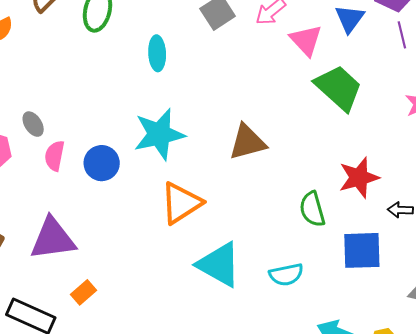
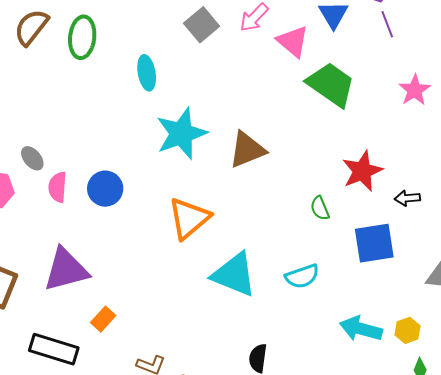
cyan star: (159, 134) -> (181, 134), moved
green semicircle: (312, 209) -> (320, 208), size x0.7

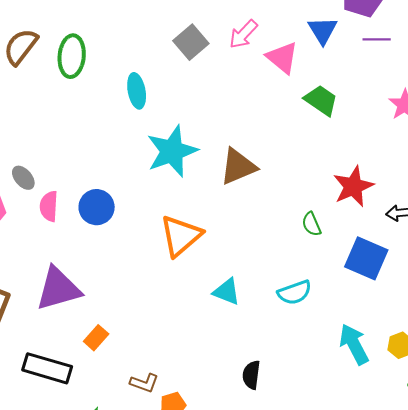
purple line: (387, 24) -> (377, 39), turned -68
green trapezoid: (331, 85) -> (321, 100), size x0.7
blue square: (374, 243) -> (366, 258), turned 33
cyan triangle: (234, 275) -> (227, 292), size x0.6
cyan arrow: (361, 329) -> (354, 344), turned 48

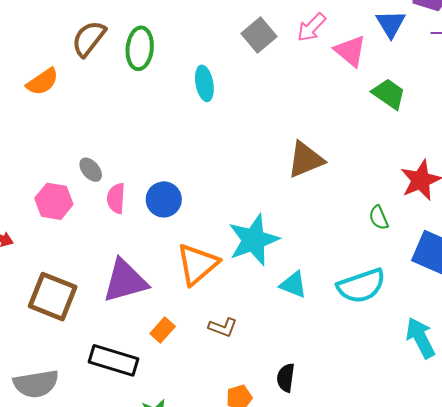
cyan star: (172, 151) -> (254, 240), moved
orange triangle: (181, 236) -> (197, 264), moved
cyan semicircle: (295, 292) -> (361, 286), size x1.4
black semicircle: (251, 375) -> (286, 378), moved
brown L-shape: (144, 383) -> (223, 327), moved

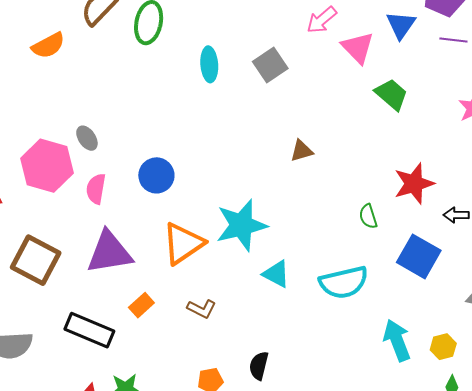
gray square: (259, 35) -> (270, 65), moved
brown triangle: (305, 160) -> (302, 151), size x0.6
pink semicircle: (116, 198) -> (96, 189), moved
pink hexagon: (54, 201) -> (47, 166), size x1.4

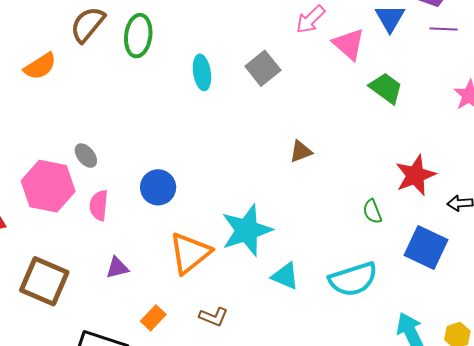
purple triangle: (109, 252) -> (117, 268), size x0.5

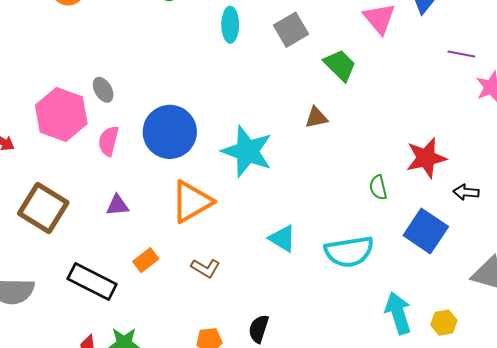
purple line: (444, 29) -> (461, 54), moved
green trapezoid: (386, 88) -> (340, 65), moved
blue circle: (158, 187) -> (170, 132), size x1.5
cyan star: (247, 230) -> (247, 151), moved, turned 30

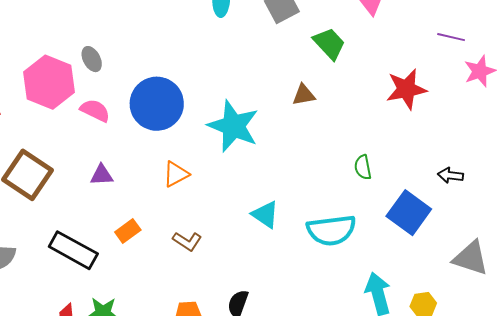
pink semicircle: (108, 141) -> (95, 110), turned 100
red star: (426, 158) -> (406, 89), moved
orange triangle: (192, 202) -> (176, 174), size x0.6

